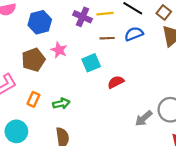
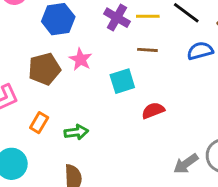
blue semicircle: (134, 34) -> (200, 51), moved

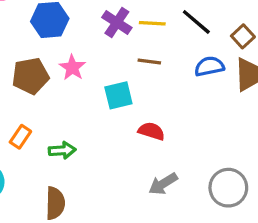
red semicircle: (153, 111) -> (151, 131), turned 35
gray arrow: (186, 164) -> (163, 184), moved

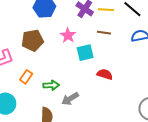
pink star: (72, 68) -> (68, 35), moved
gray arrow: (163, 184) -> (70, 99), moved

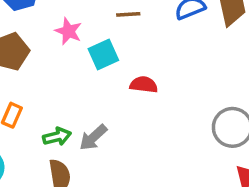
green arrow: (51, 85) -> (57, 137), moved

